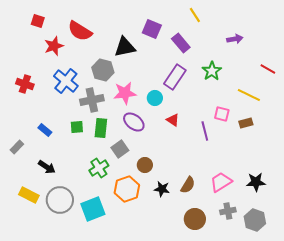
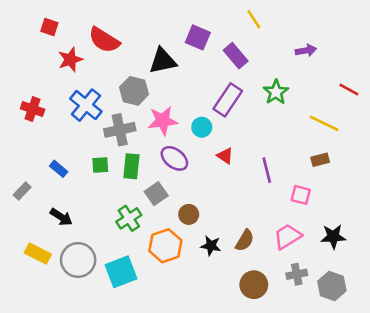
pink square: (222, 114) -> (301, 195), moved

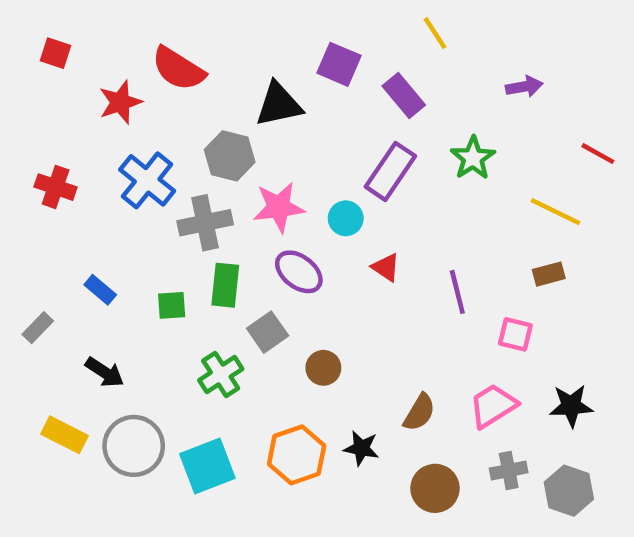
red square: (49, 27) -> (56, 53), moved
green square: (100, 165) -> (172, 305), moved
orange hexagon: (165, 246) -> (297, 455), moved
black star: (211, 246) -> (361, 448), moved

